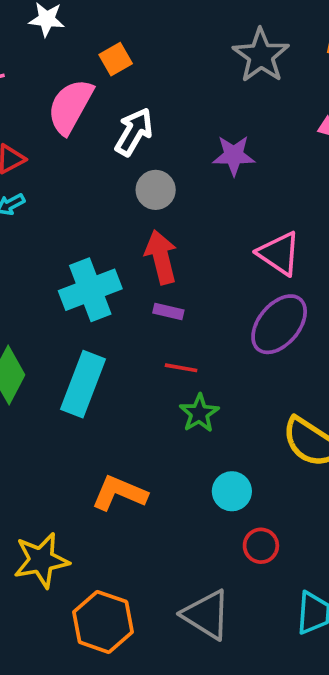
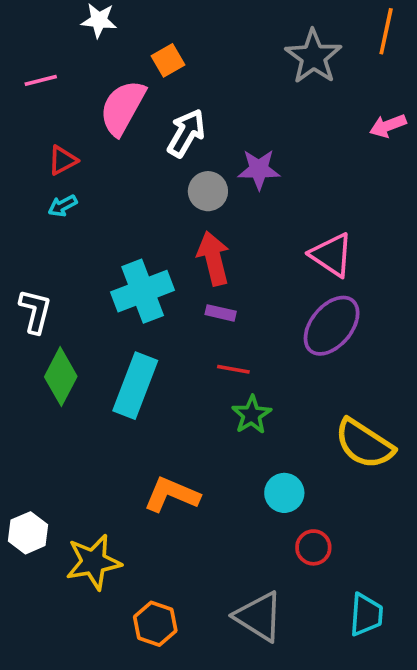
purple star: (234, 155) -> (259, 169), moved
orange hexagon: (103, 622) -> (155, 624), size x0.7

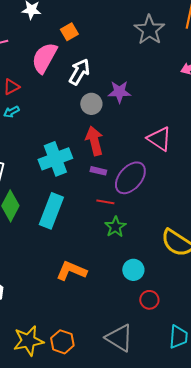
purple ellipse: (332, 326) -> (130, 178), moved
yellow star: (93, 562) -> (28, 341), moved

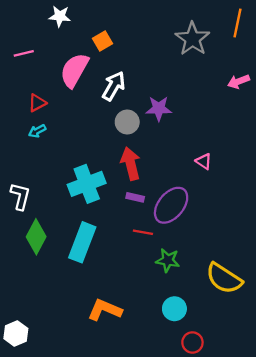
pink triangle: (159, 139) -> (204, 161), size x0.6
green star: (115, 227) -> (168, 260), moved, turned -30

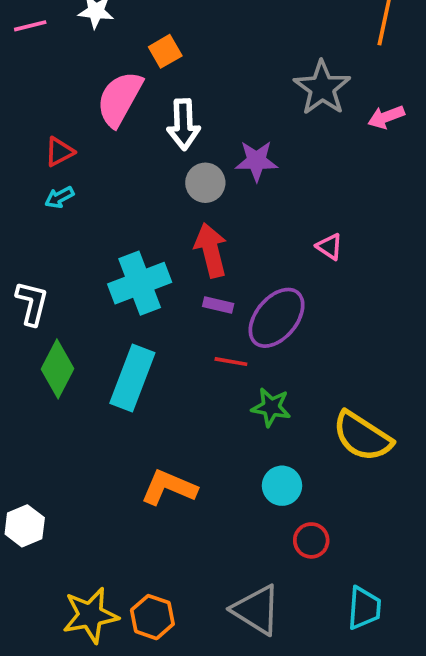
gray star: (192, 39) -> (322, 88), moved
pink line: (24, 53) -> (30, 26), moved
white arrow: (114, 86) -> (183, 124), turned 148

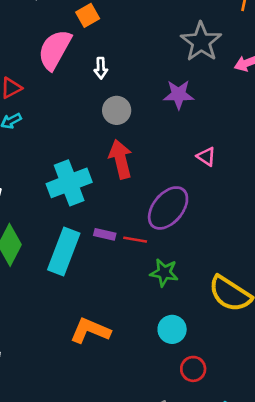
white arrow: (183, 124) -> (101, 68), size x0.6
purple star: (256, 161) -> (179, 95), moved
purple rectangle: (218, 305) -> (105, 234), moved

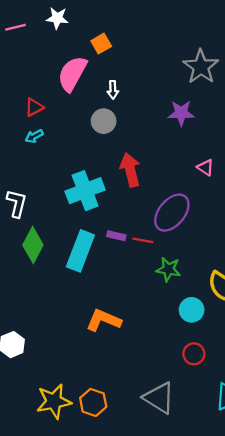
gray circle: (117, 110) -> (104, 121), moved
cyan circle: (172, 329) -> (192, 310), moved

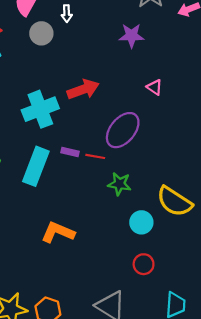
gray circle: (104, 121) -> (41, 33), moved
red arrow: (130, 170) -> (83, 89), turned 84

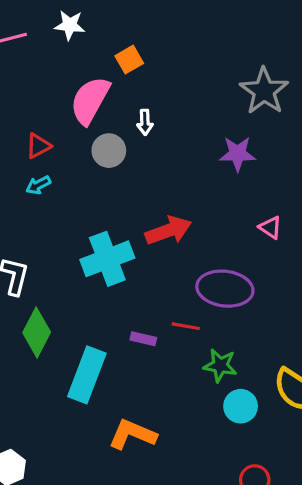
purple ellipse: (123, 130) -> (225, 289), turned 57
purple rectangle: (70, 152) -> (143, 339), moved
cyan rectangle: (36, 166) -> (87, 375), moved
cyan circle: (141, 222) -> (241, 406), moved

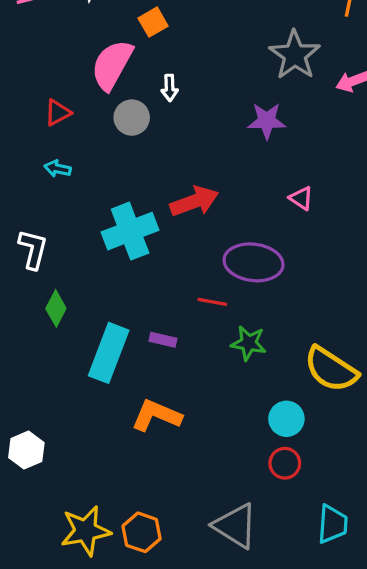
cyan arrow: (38, 185) -> (58, 169), moved, turned 40
green diamond: (37, 332) -> (56, 308), size x0.7
purple rectangle: (143, 339) -> (163, 340), moved
cyan circle: (241, 406) -> (286, 419), moved

